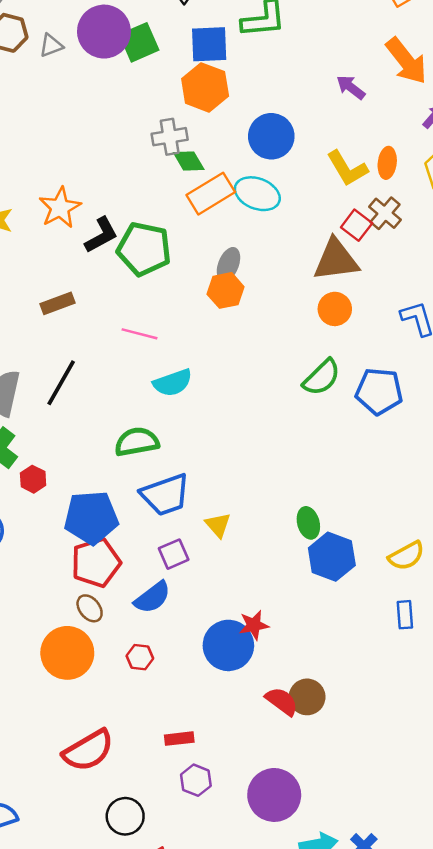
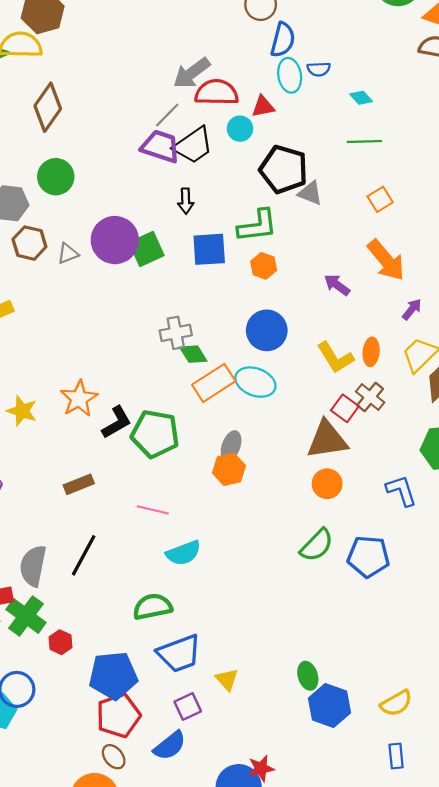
orange hexagon: (205, 87) -> (264, 266), moved, size x0.6

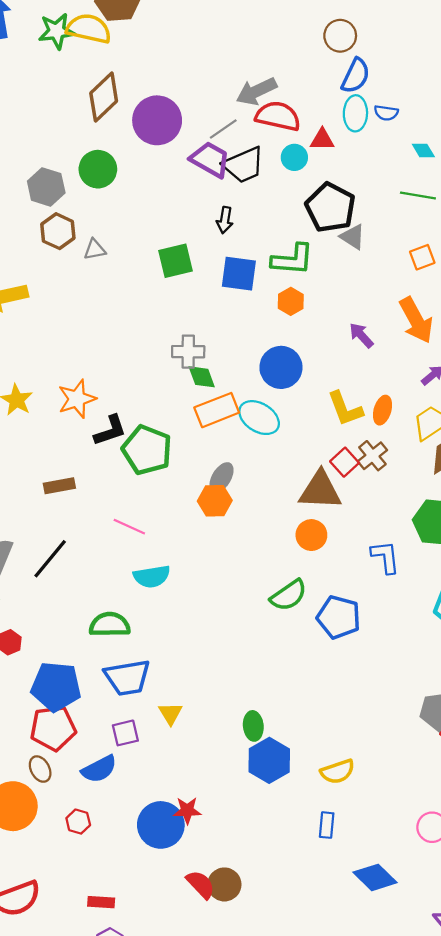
purple circle: (115, 240) -> (157, 120), moved

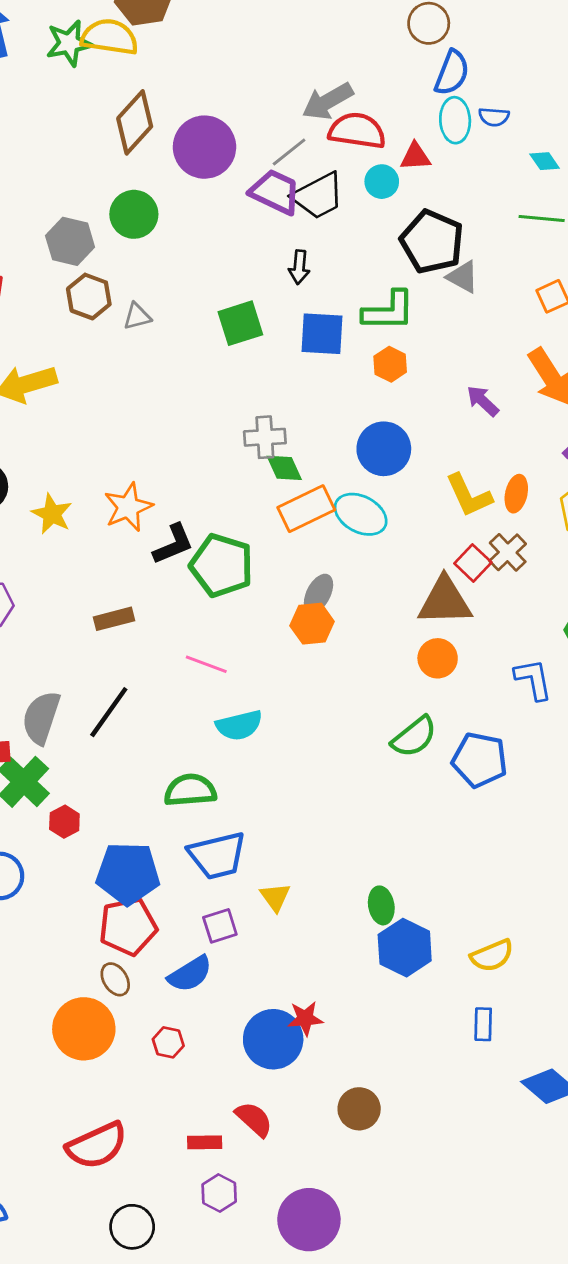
red semicircle: (201, 884) -> (254, 1119), moved

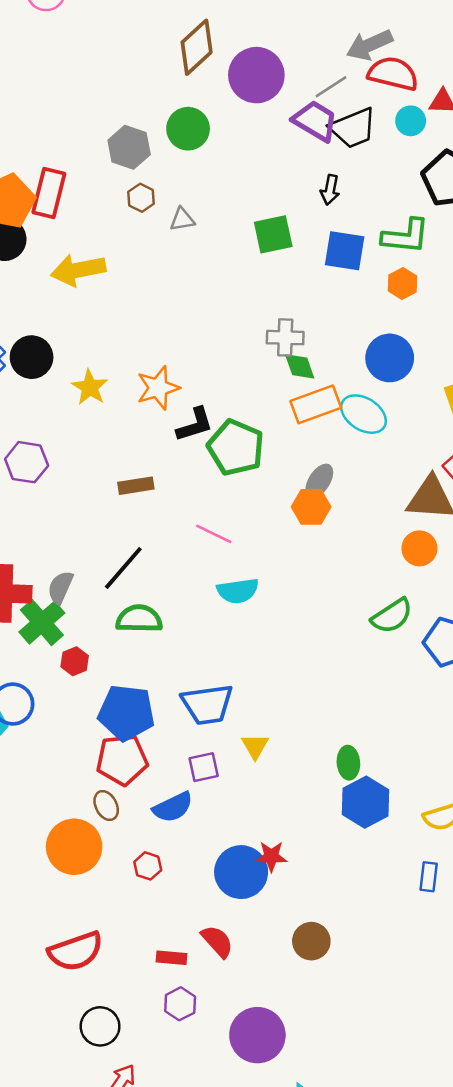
brown hexagon: (89, 296) -> (141, 198), size x0.7
gray semicircle: (41, 718) -> (60, 587), moved, size x0.7
green semicircle: (190, 790) -> (139, 619), moved

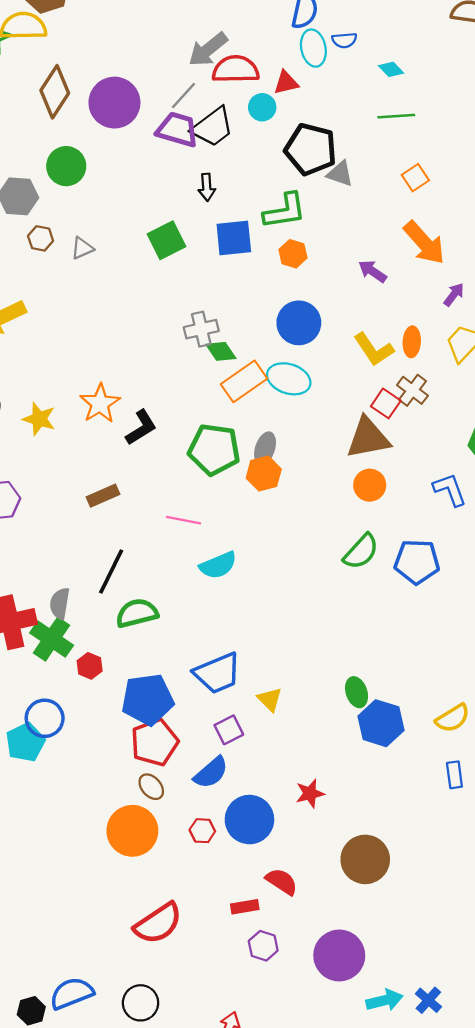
green pentagon: (236, 448) -> (214, 450), moved
blue circle: (241, 872) -> (249, 820), moved
brown circle: (311, 941) -> (365, 859), size x1.4
black circle: (100, 1026) -> (141, 1003), moved

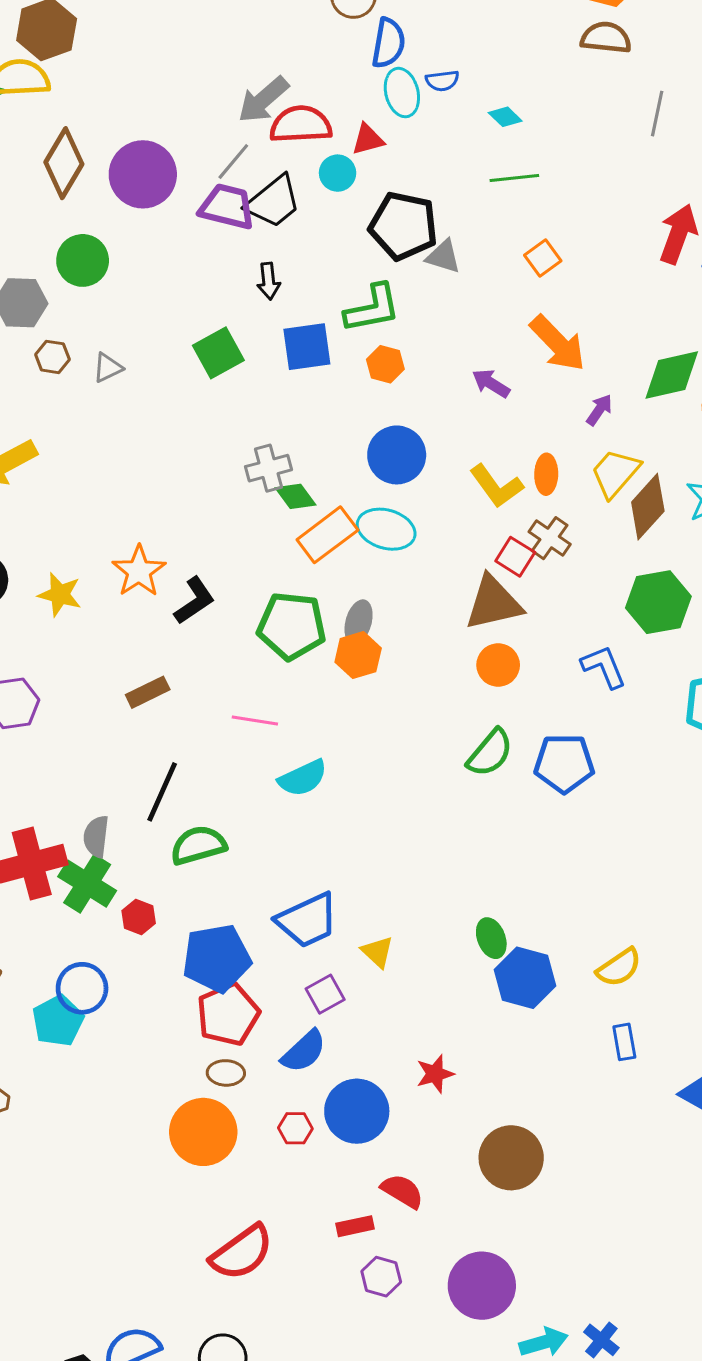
brown ellipse: (151, 787) -> (226, 1073), turned -44

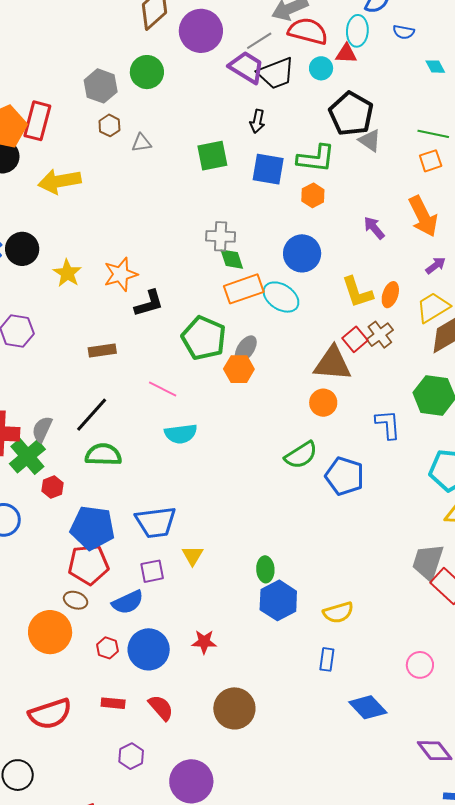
cyan ellipse: (402, 93) -> (357, 31), moved
green line: (514, 178) -> (433, 134), moved
red rectangle: (355, 1226) -> (113, 703), moved

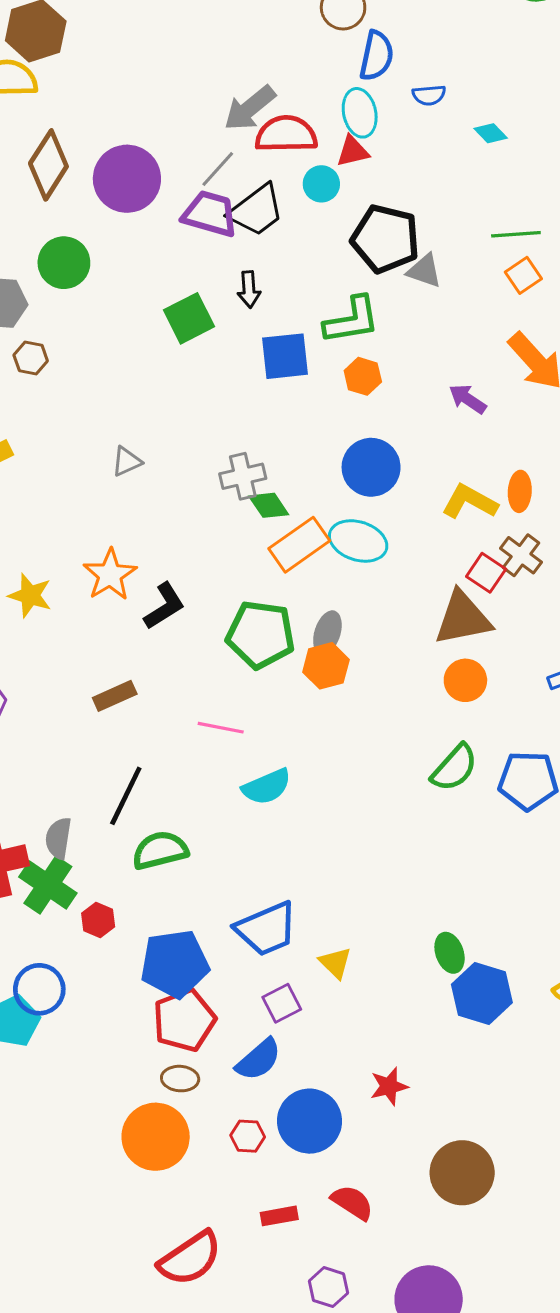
gray triangle: (141, 143) -> (127, 461), moved
green square: (212, 156) -> (189, 318), moved
yellow L-shape: (357, 292) -> (470, 502), turned 153

